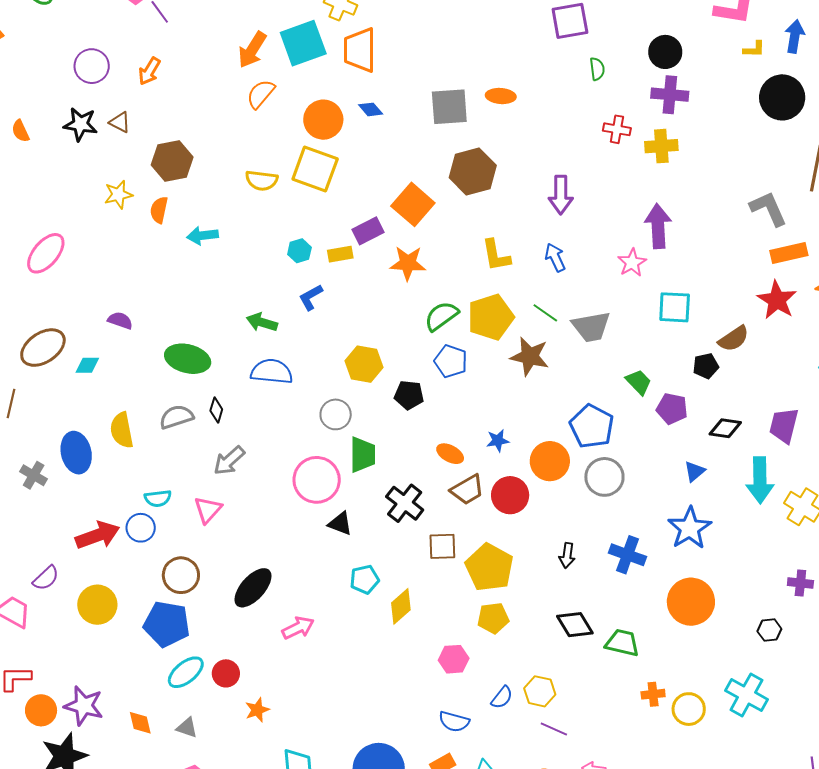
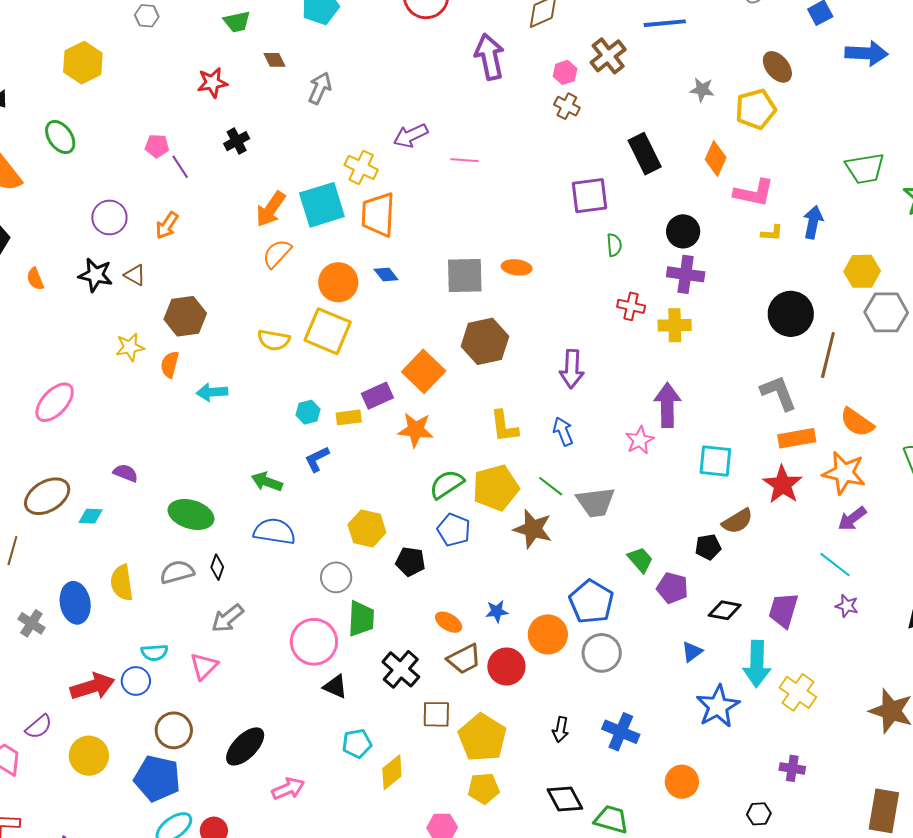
black circle: (782, 97) -> (791, 314), moved
cyan square: (675, 307) -> (715, 461), moved
blue star: (690, 528) -> (718, 706), moved
orange circle: (691, 602) -> (682, 782), size x0.7

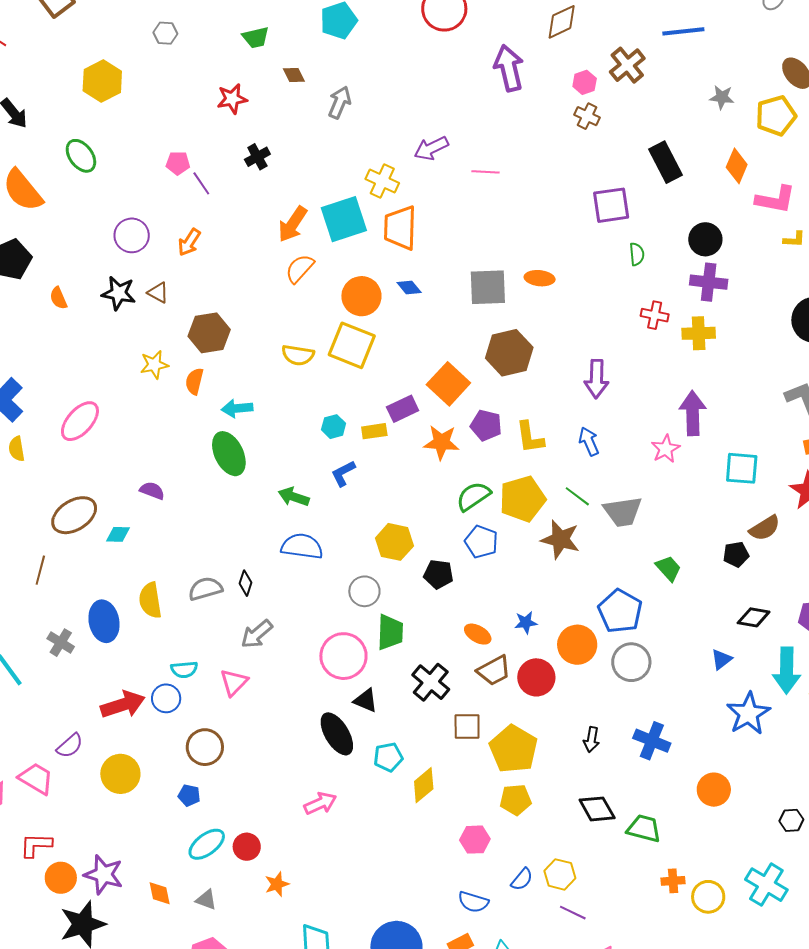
green ellipse: (191, 514) -> (229, 454), moved, turned 48
purple pentagon: (672, 588) -> (486, 425), moved
black ellipse: (245, 746) -> (337, 734), moved, turned -75
blue pentagon: (157, 778) -> (189, 795), size x0.5

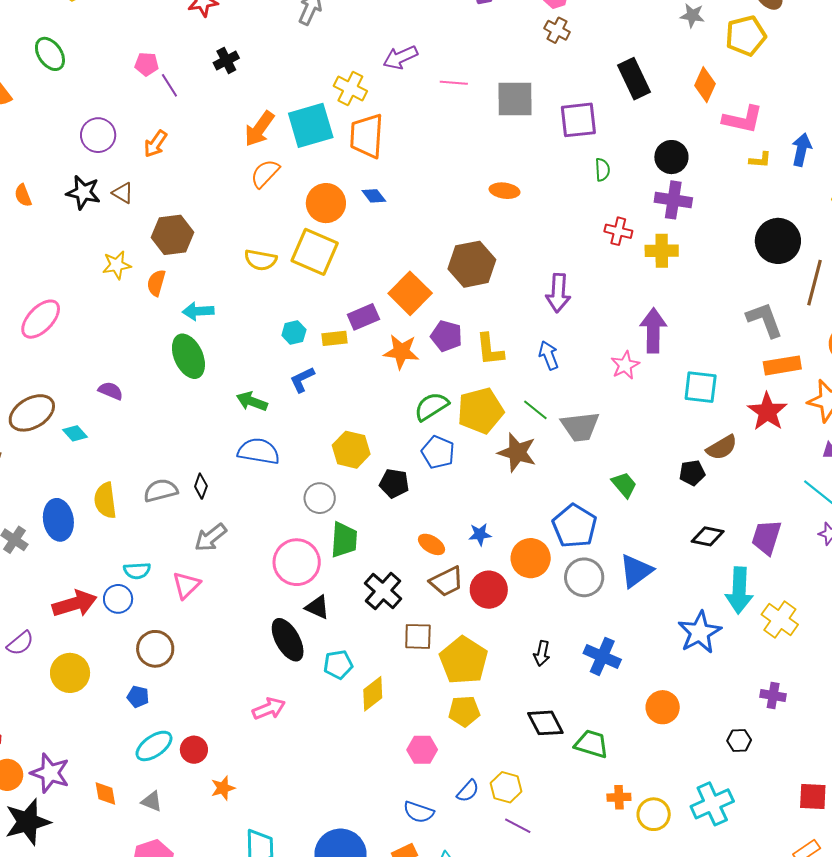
gray square: (488, 287) -> (515, 99), moved
cyan diamond: (118, 534) -> (75, 433), turned 45
blue triangle: (722, 659) -> (636, 571), moved, size x1.6
cyan cross: (766, 885) -> (712, 804), turned 33

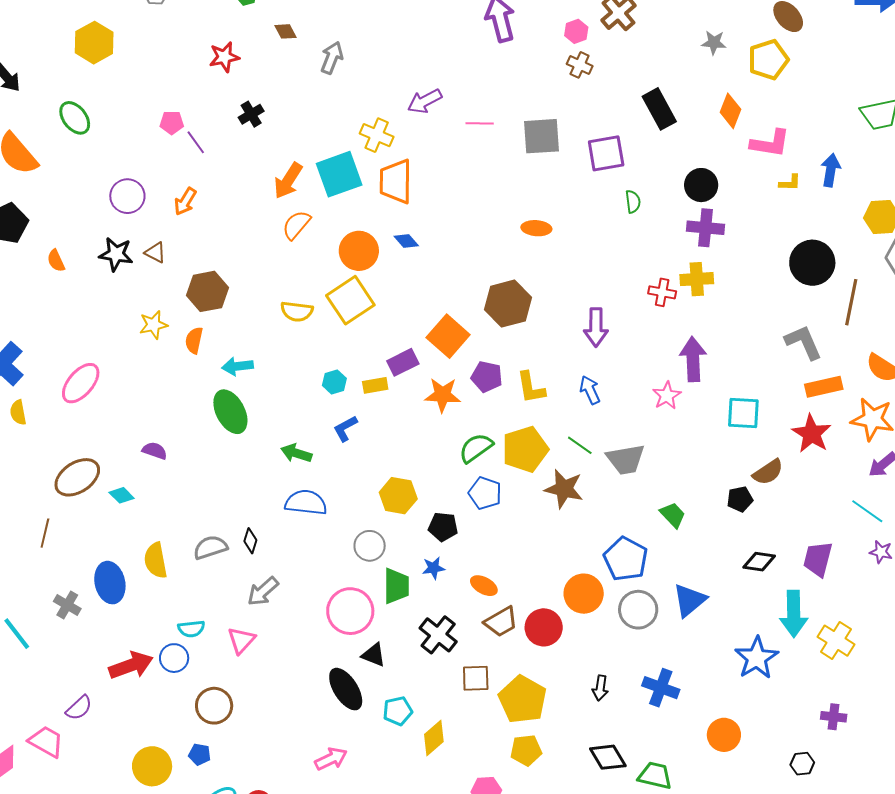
red cross: (618, 231) -> (662, 292), moved
yellow square: (315, 252) -> (350, 300), turned 36
blue star: (480, 534) -> (433, 568), moved
yellow circle: (70, 673) -> (152, 766), moved

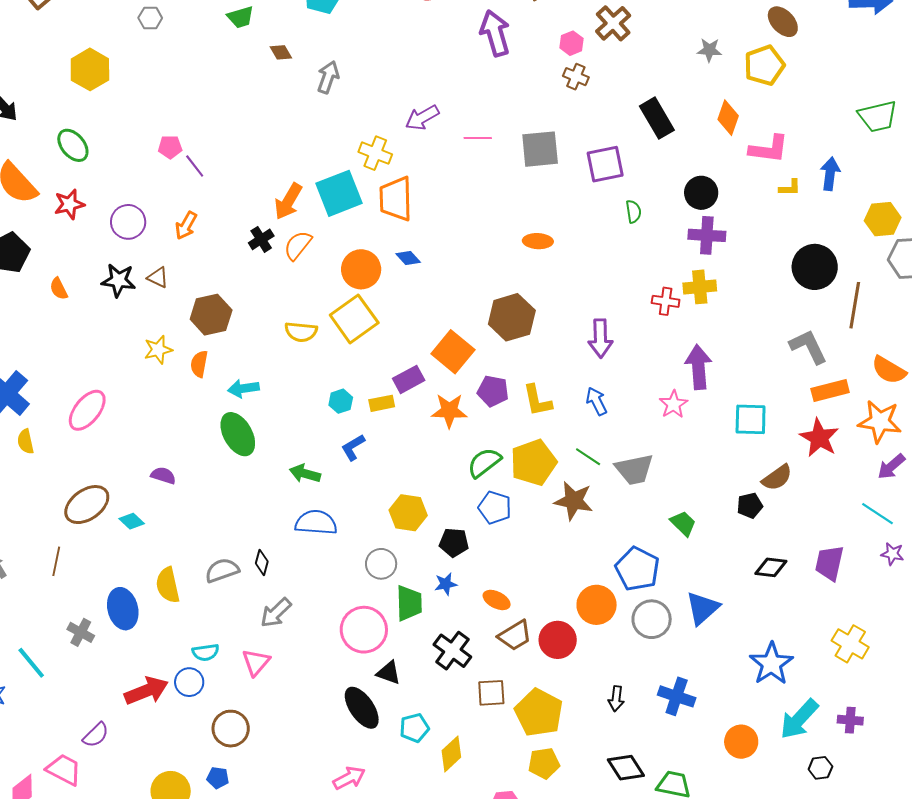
red star: (224, 57) -> (69, 204), moved
black cross: (251, 114) -> (261, 239), moved
cyan arrow: (794, 614) -> (799, 719), moved, turned 45

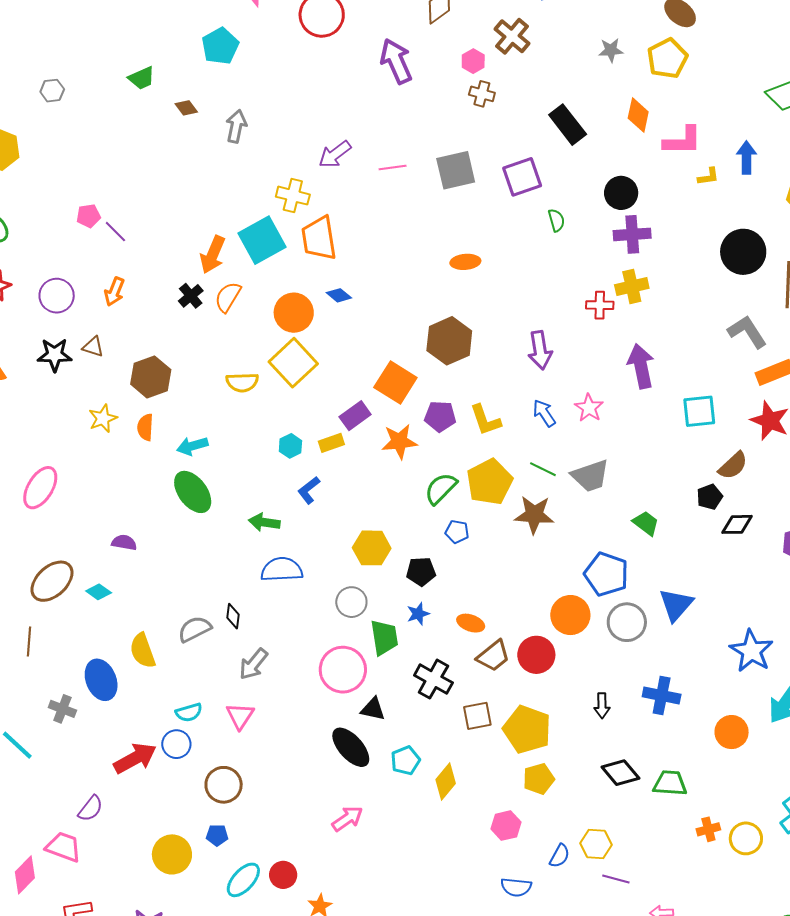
pink star: (673, 404) -> (589, 408), moved
blue pentagon: (495, 508) -> (457, 532), size x0.7
black diamond: (771, 567) -> (737, 524), moved

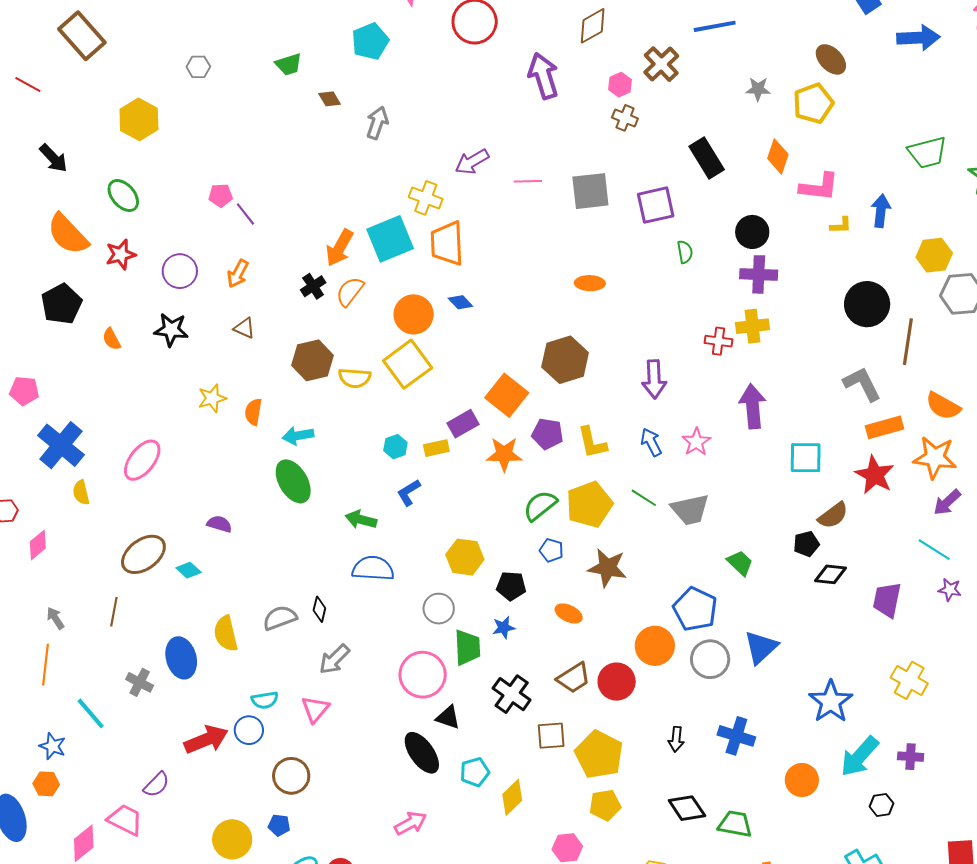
brown triangle: (93, 347) -> (244, 328), moved
brown hexagon: (151, 377) -> (313, 360), moved
brown star: (534, 515) -> (607, 568), moved
orange ellipse: (471, 623) -> (569, 613), moved

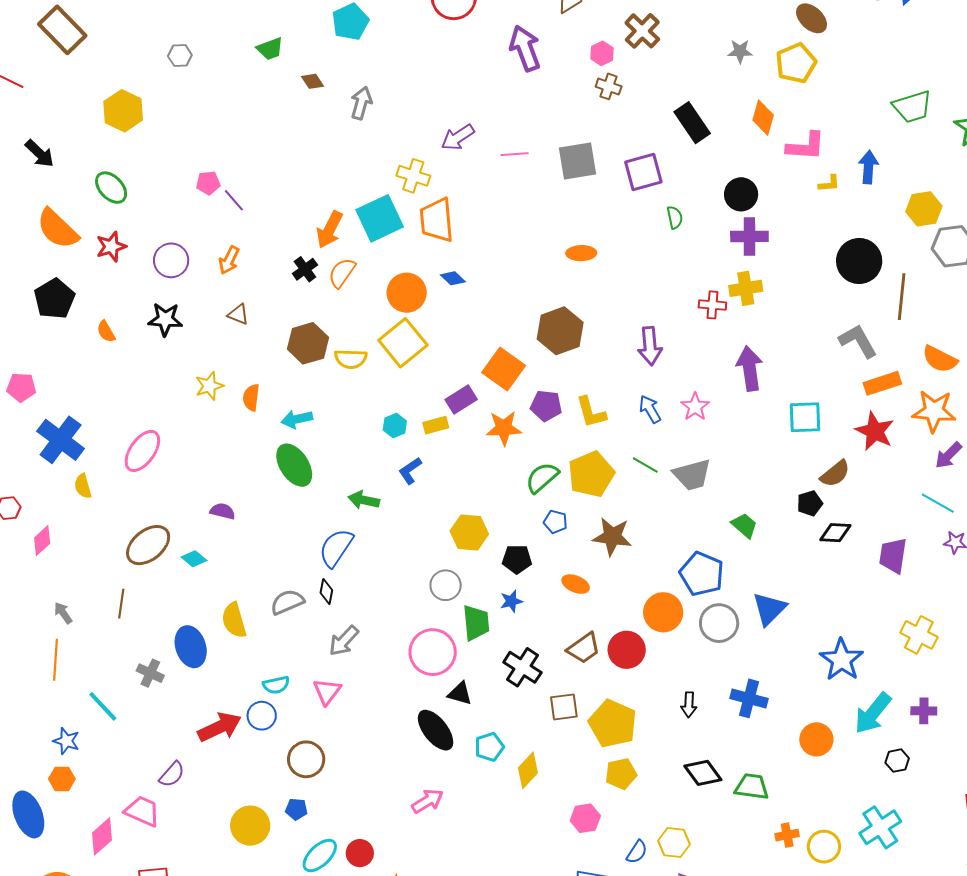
blue semicircle: (373, 568) -> (336, 548), moved, turned -57

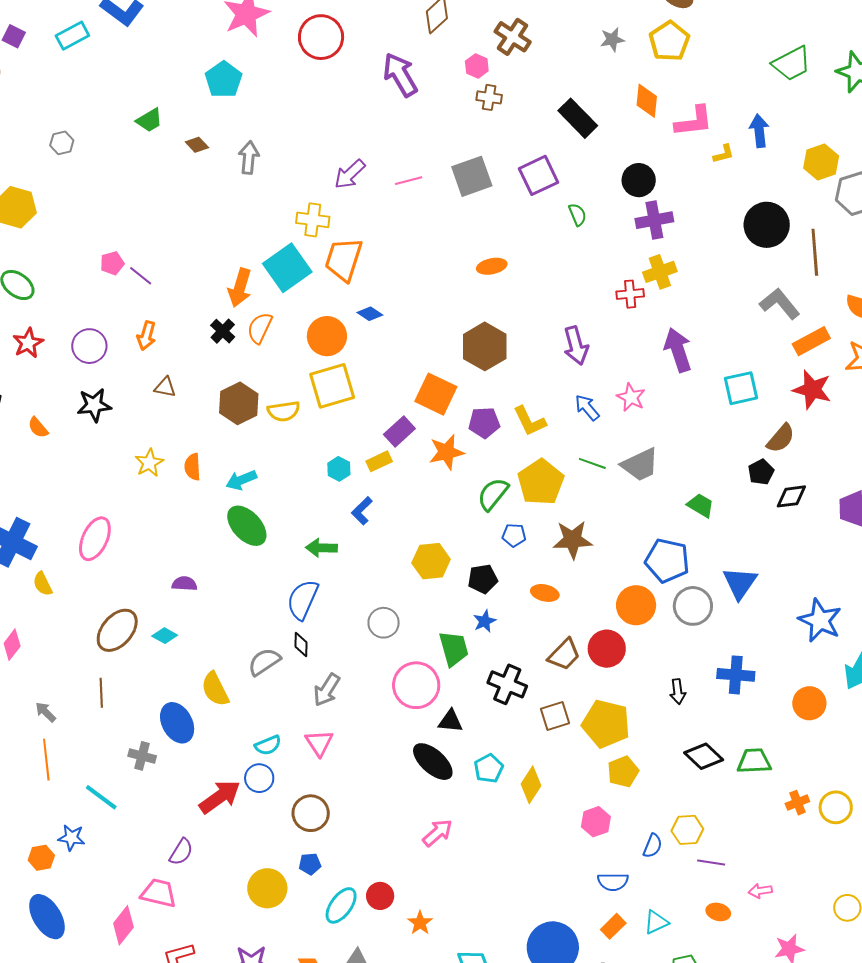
orange trapezoid: (437, 220) -> (344, 259), turned 33
yellow square: (403, 343) -> (332, 386), turned 33
gray circle: (446, 585) -> (384, 623), moved
orange hexagon: (62, 779) -> (41, 858), moved

